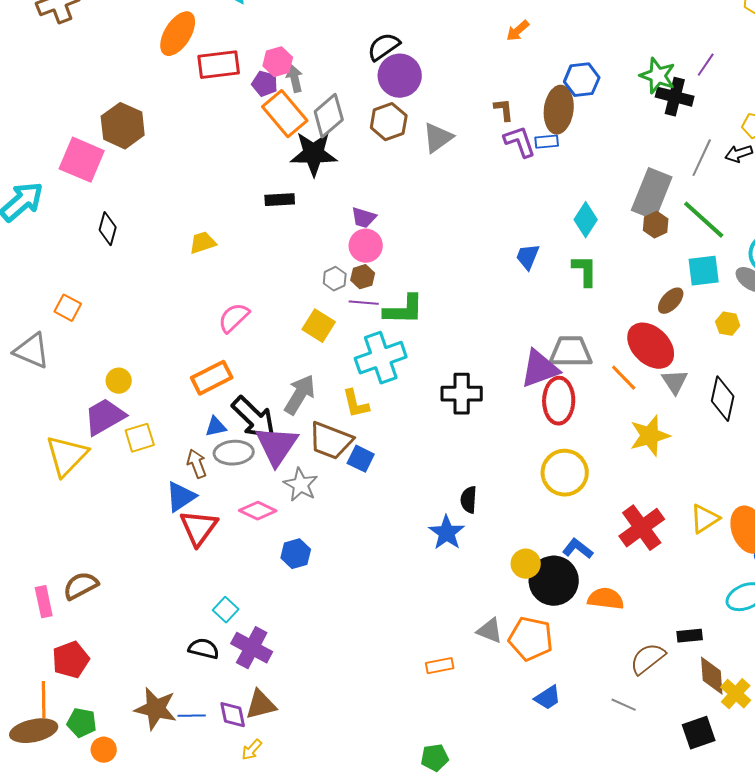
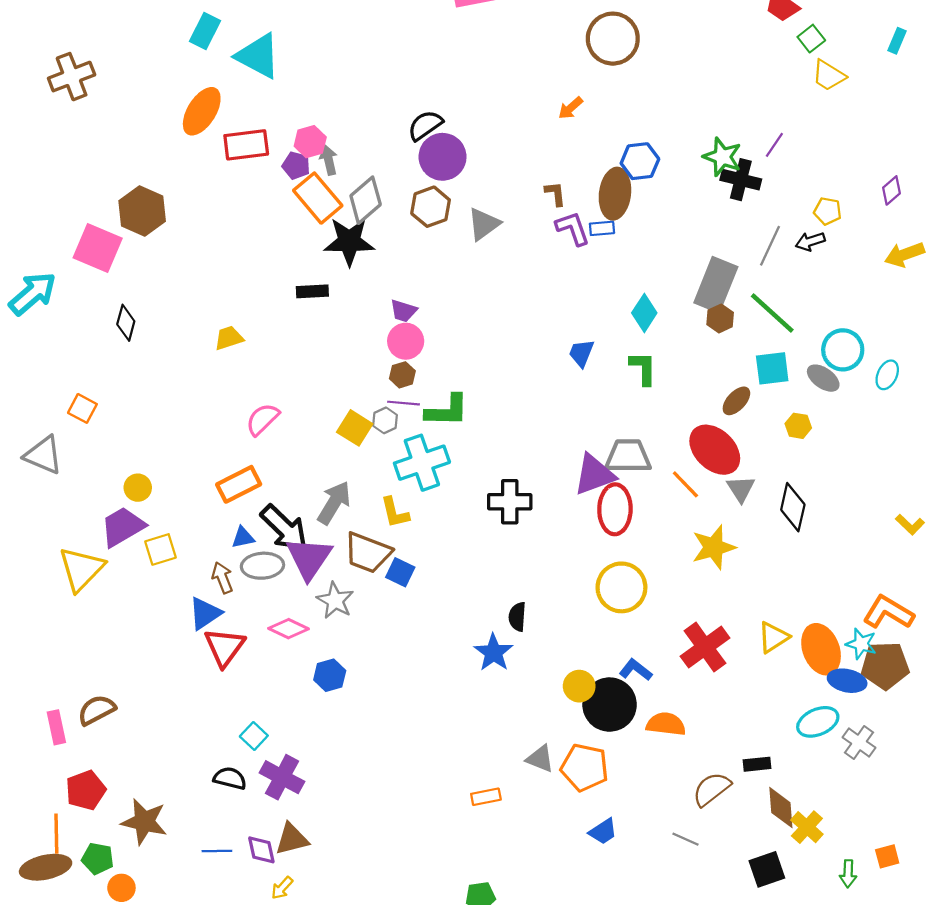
gray hexagon: (335, 279) -> (385, 420), moved
brown star: (156, 709) -> (144, 822), moved

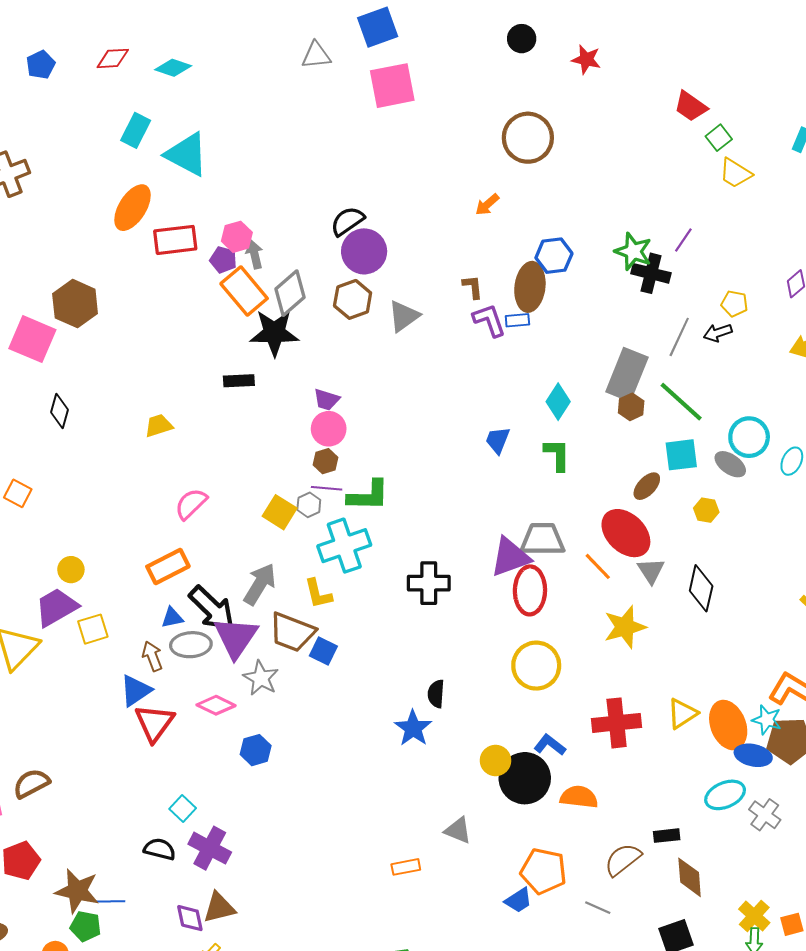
red cross: (705, 647) -> (617, 723), turned 30
orange pentagon: (585, 767) -> (544, 871), moved
yellow cross: (807, 827) -> (754, 916), moved
blue line: (217, 851) -> (111, 901), moved
green pentagon: (98, 859) -> (86, 926), moved

